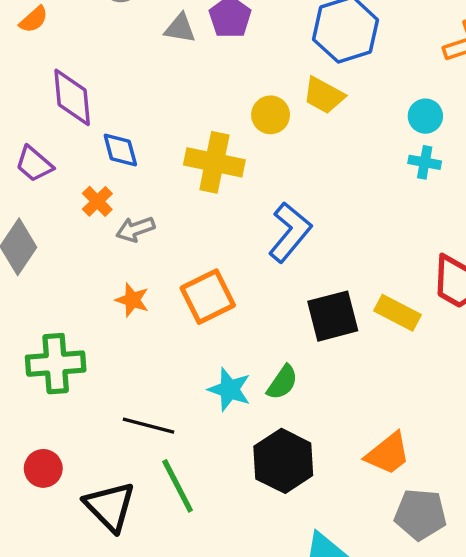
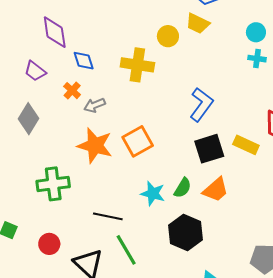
blue L-shape: (290, 232) -> (201, 104), moved
orange star: (132, 300) -> (95, 146), size x1.8
orange trapezoid: (388, 454) -> (216, 190), moved

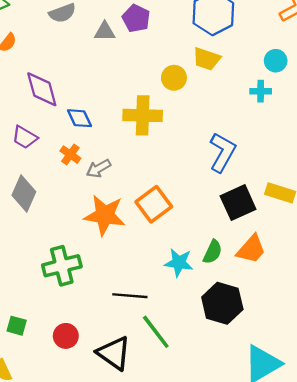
cyan cross: (257, 59) -> (261, 91), moved

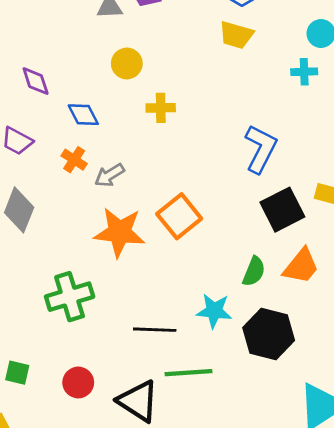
yellow circle: (174, 78) -> (127, 63), moved
purple diamond: (42, 89) -> (36, 81), size x0.7
yellow cross: (143, 115) -> (161, 108), size x0.6
cyan star: (179, 263) -> (214, 311), moved
green line: (156, 332) -> (189, 373), turned -54

